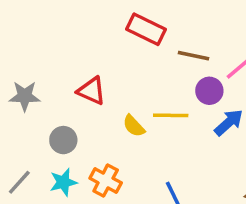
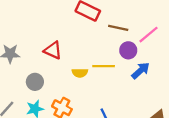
yellow semicircle: (134, 126) -> (80, 73), turned -48

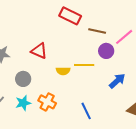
blue arrow: (141, 71) -> (117, 81), moved

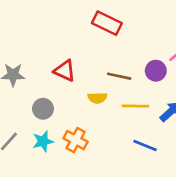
brown line: (97, 31) -> (119, 76), moved
yellow line: (84, 65) -> (135, 106), moved
blue line: (86, 111) -> (145, 145), moved, turned -42

